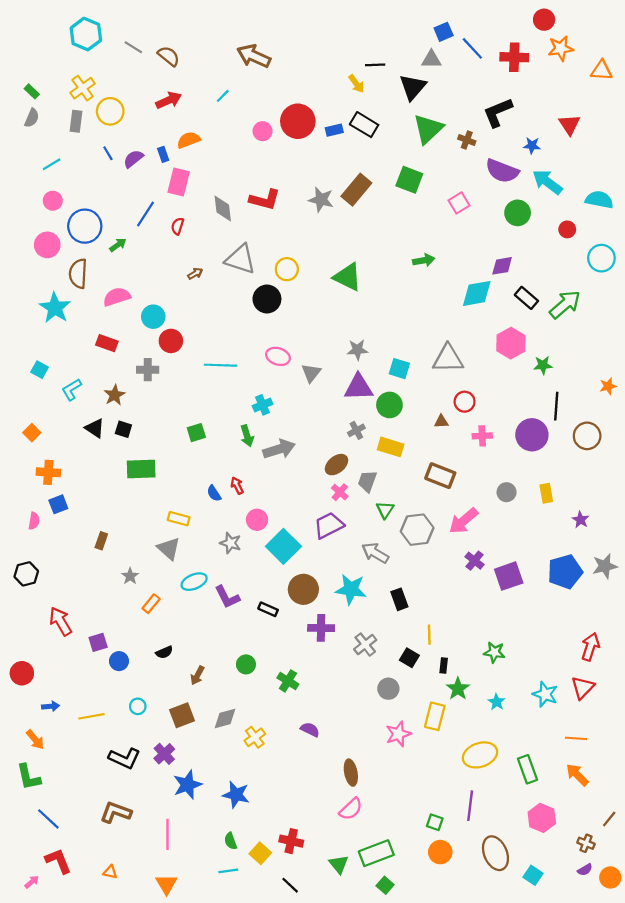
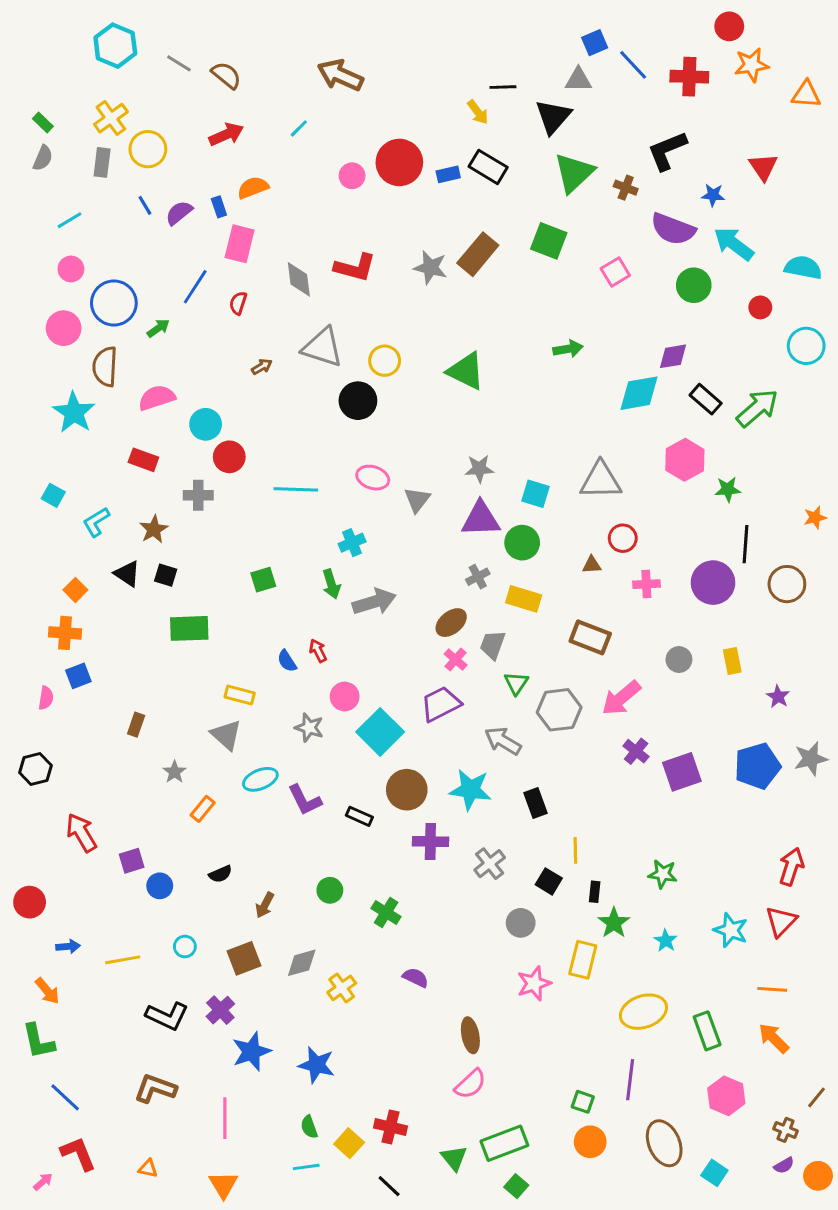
orange square: (32, 433) -> (75, 590), moved

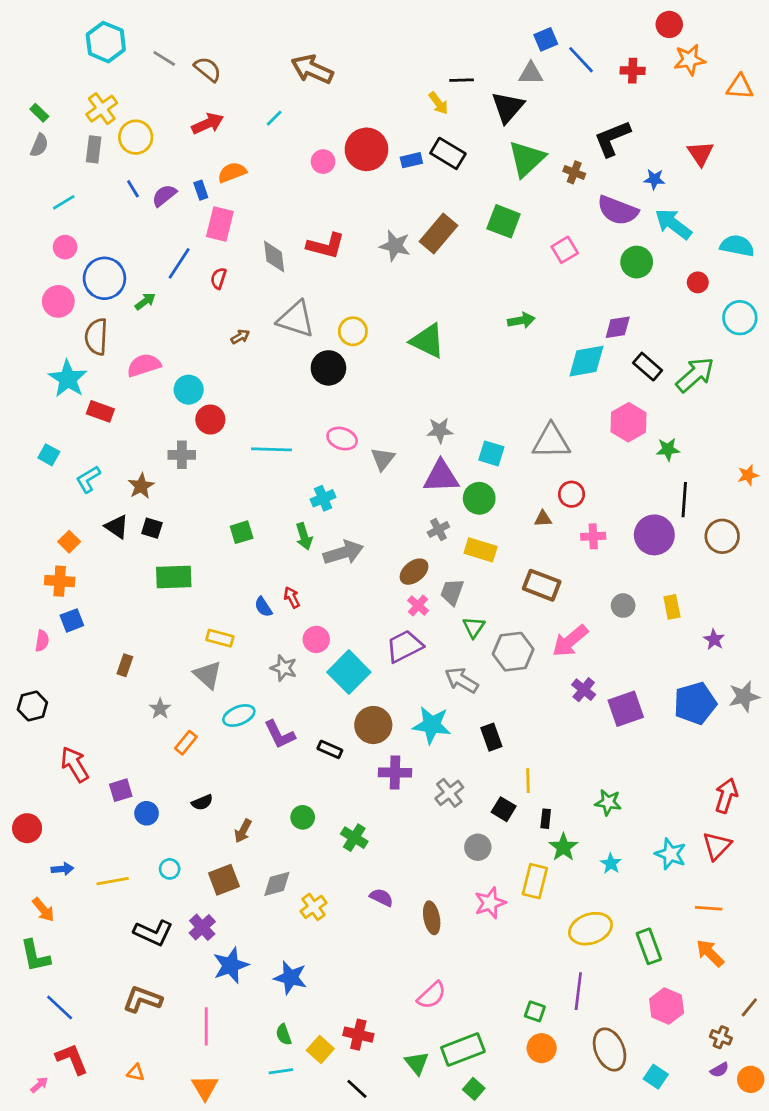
red cross: (689, 77) -> (633, 71), size x0.7
red rectangle: (143, 460) -> (100, 411), moved
brown ellipse: (470, 1035) -> (432, 918), moved

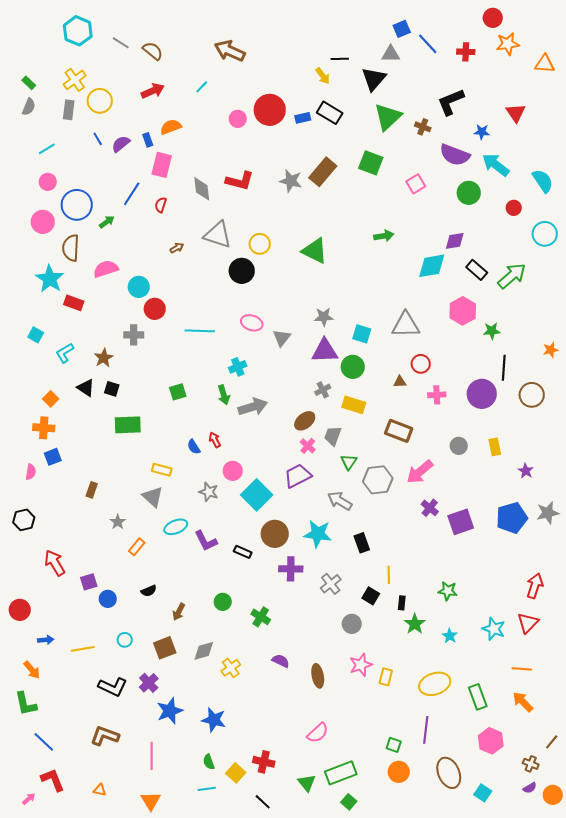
cyan semicircle: (737, 246) -> (543, 181), turned 45
yellow rectangle: (535, 881) -> (386, 677), moved, size x0.7

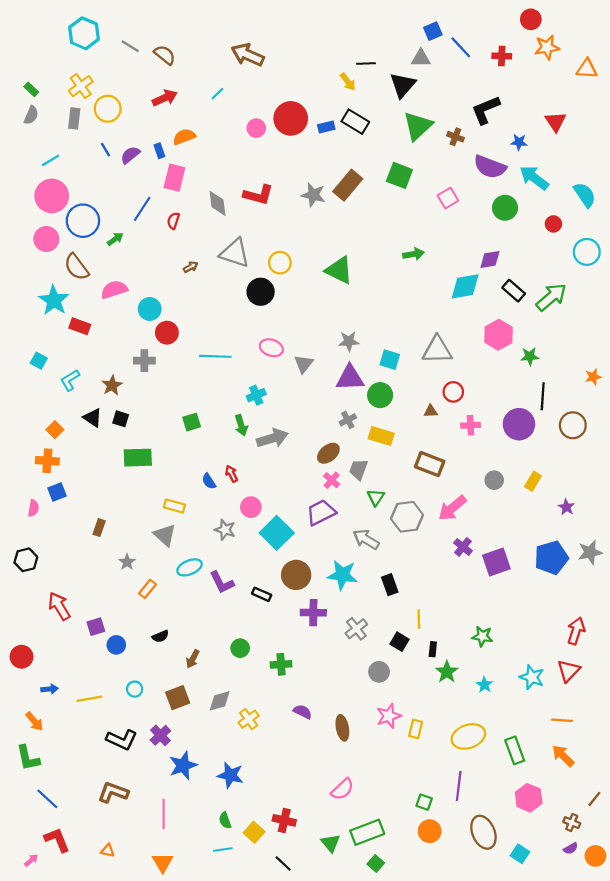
pink circle: (48, 182) -> (52, 196), size x1.8
brown semicircle: (71, 248) -> (76, 267), turned -40
yellow rectangle: (495, 447) -> (533, 481), turned 42
green cross: (261, 617) -> (281, 664), turned -36

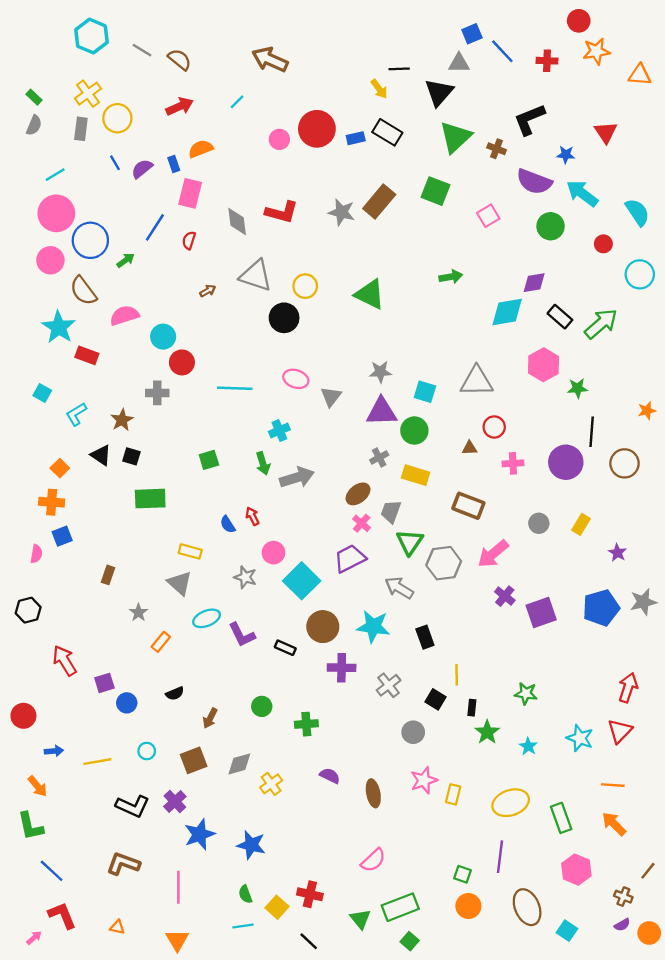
green triangle: (376, 497) -> (410, 542), size x1.4

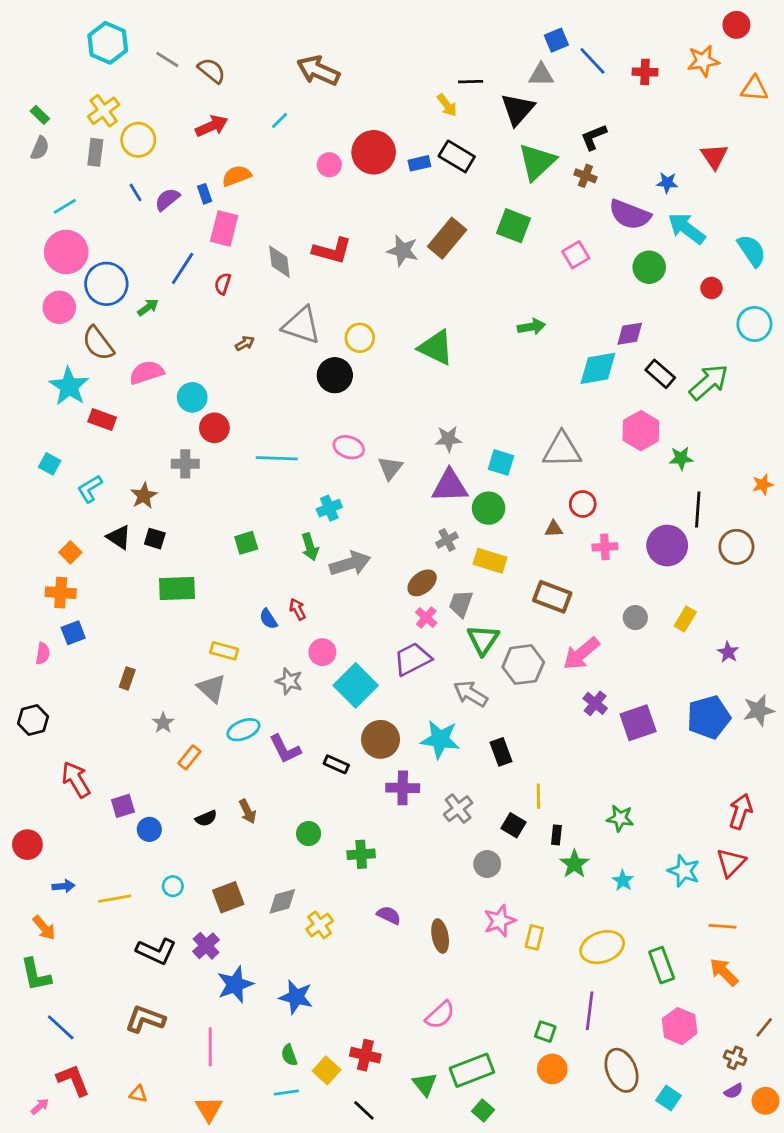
red circle: (579, 21) -> (736, 25), moved
black L-shape: (529, 119) -> (594, 137), moved, size x0.7
brown arrow: (210, 718) -> (248, 811), moved, turned -54

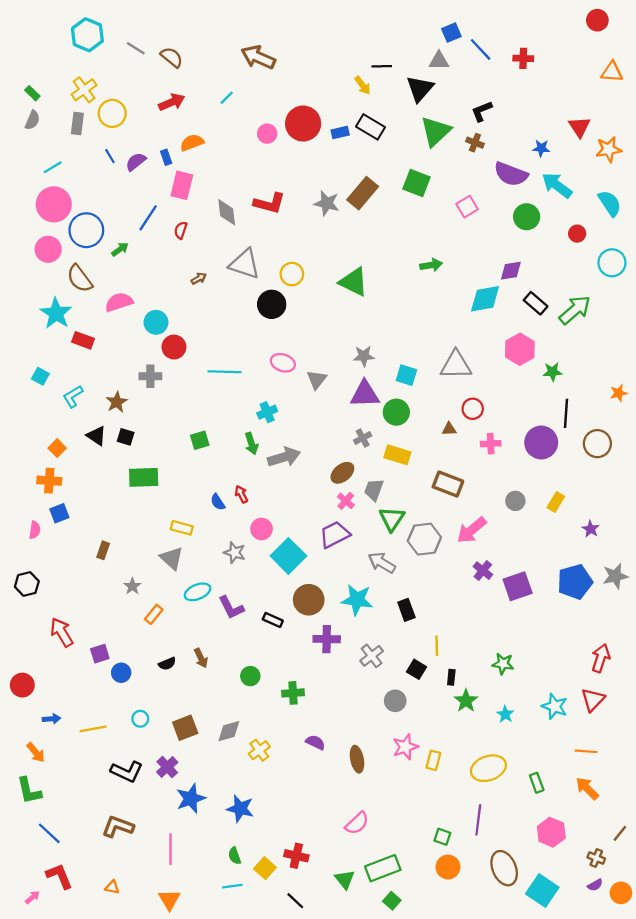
orange star: (703, 61) -> (609, 149), moved
green rectangle: (662, 965) -> (537, 783), size x0.7
cyan square: (669, 1098) -> (542, 891), size x1.6

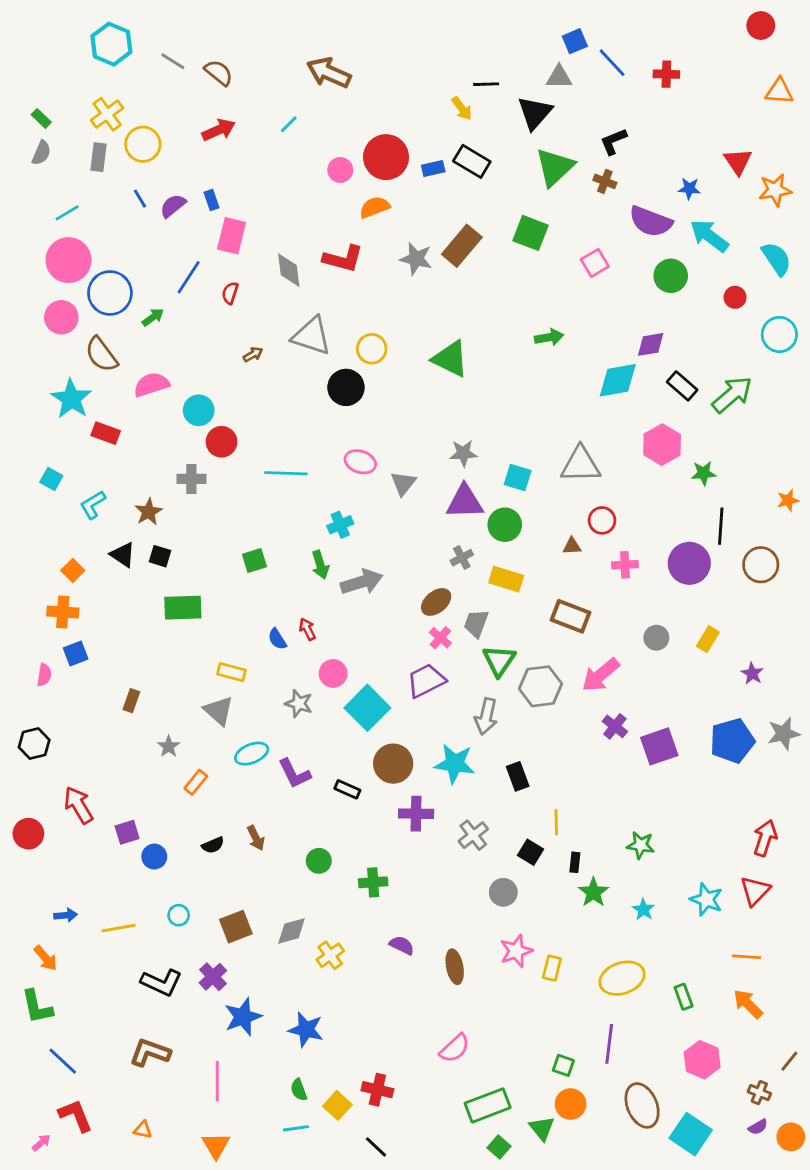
orange semicircle: (192, 143) -> (375, 207), moved
gray arrow: (382, 563) -> (486, 716), turned -108
red circle: (22, 685) -> (28, 834), moved
green triangle: (345, 879) -> (542, 1128), moved

